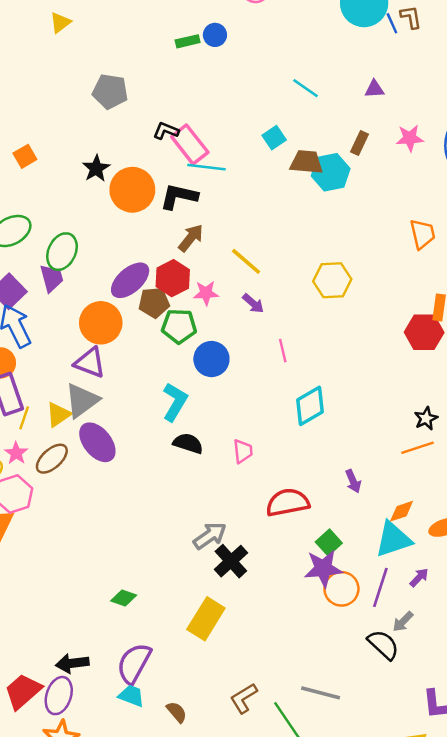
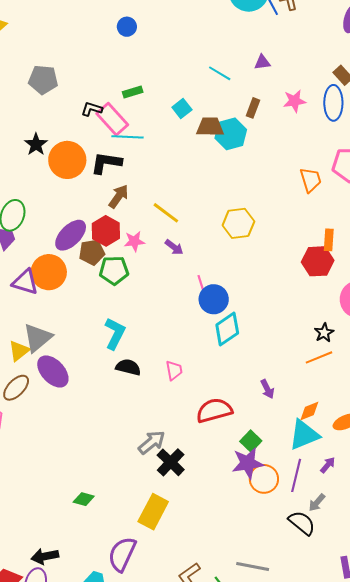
green rectangle: (188, 41) -> (133, 92), moved
cyan line: (306, 88) -> (220, 73), moved
blue circle: (211, 359) -> (214, 299), moved
purple triangle: (90, 363) -> (25, 282), moved
purple semicircle: (134, 663) -> (122, 554), moved

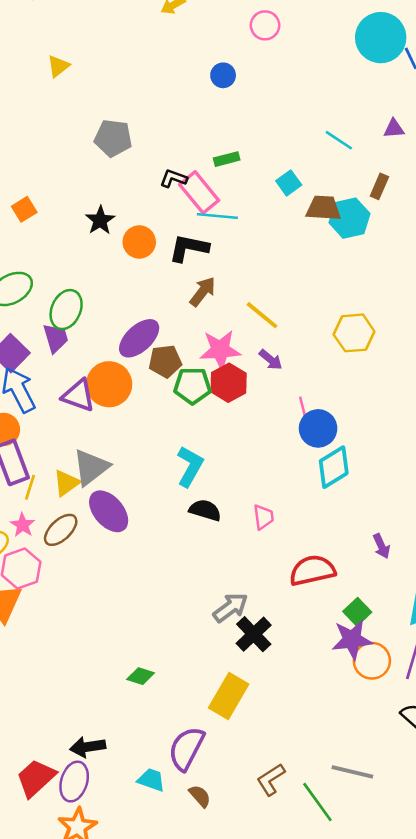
orange circle: (67, 160) -> (139, 242), size x0.7
red hexagon: (106, 231) -> (229, 383), moved
pink star: (134, 241) -> (220, 350), size x1.5

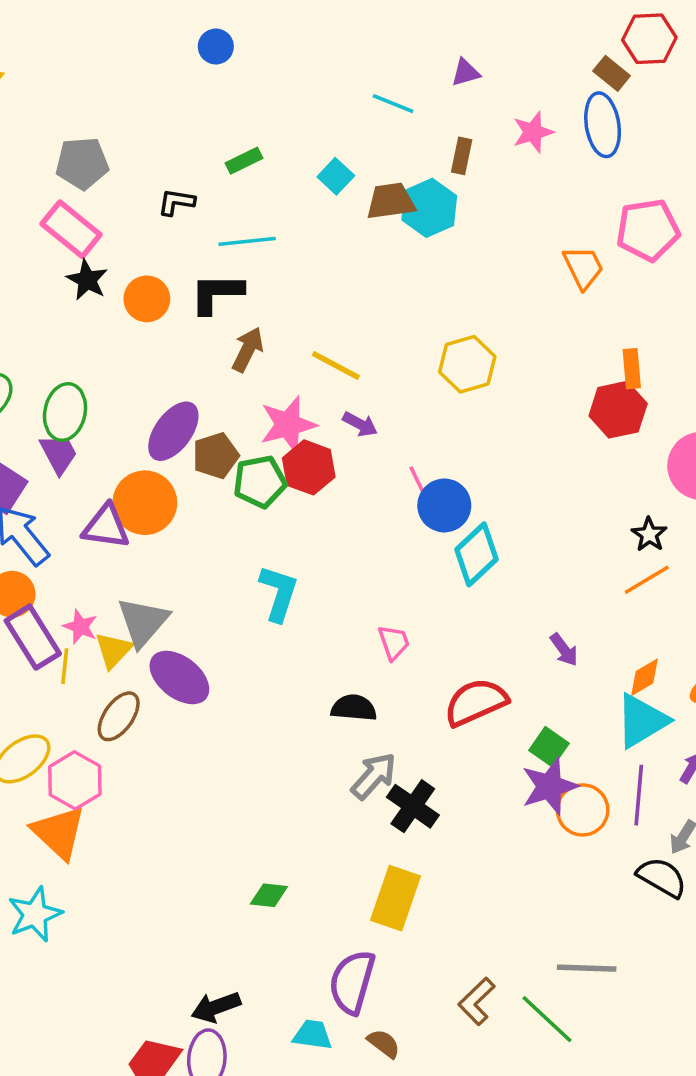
pink rectangle: (199, 192) -> (71, 229), moved
black semicircle: (205, 510) -> (354, 708), moved
pink star: (23, 525) -> (80, 627), moved

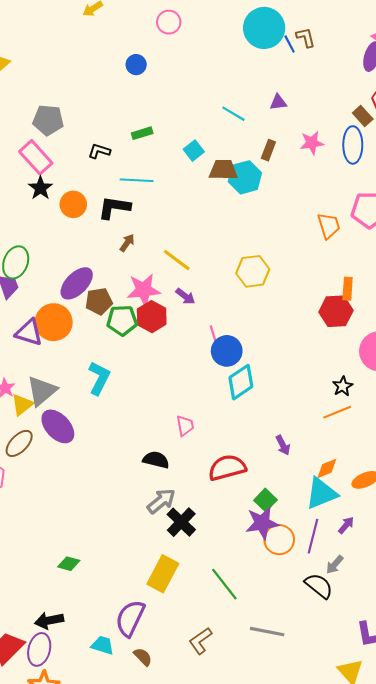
brown arrow: (248, 350) -> (127, 243), size x0.7
cyan L-shape: (279, 593) -> (99, 378), moved
green diamond: (269, 895) -> (69, 564), moved
green line: (547, 1019) -> (224, 584), moved

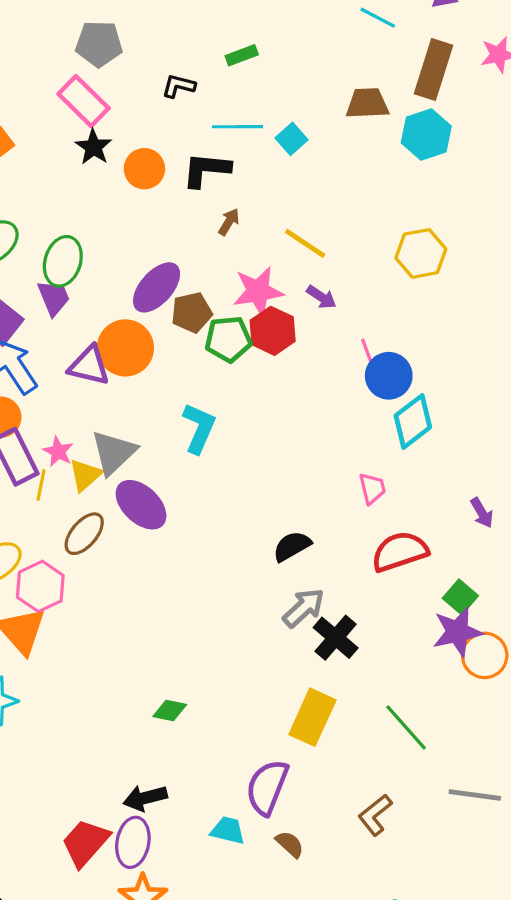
brown rectangle: (268, 150) -> (434, 69), size x1.8
cyan square: (194, 151) -> (292, 139), moved
cyan hexagon: (245, 177) -> (426, 135), moved
pink trapezoid: (185, 426) -> (372, 488), moved
black semicircle: (156, 460) -> (292, 546), turned -40

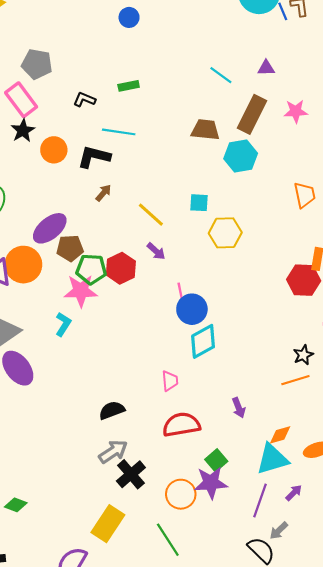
cyan square: (292, 139) -> (199, 203), moved, turned 36
pink star: (258, 291) -> (81, 291), moved
cyan L-shape: (199, 428) -> (63, 324), size x0.7
orange circle: (485, 655) -> (181, 494), moved

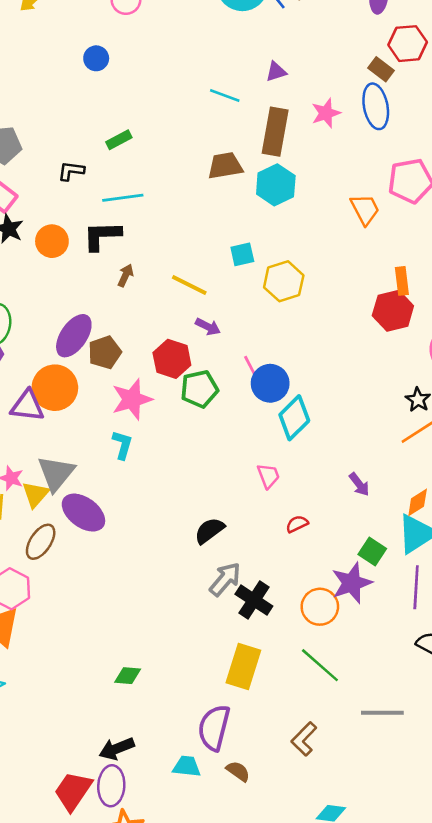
green pentagon: (91, 269) -> (199, 389), moved
red semicircle: (181, 425) -> (297, 524), size x0.5
green square: (216, 460) -> (372, 552), moved

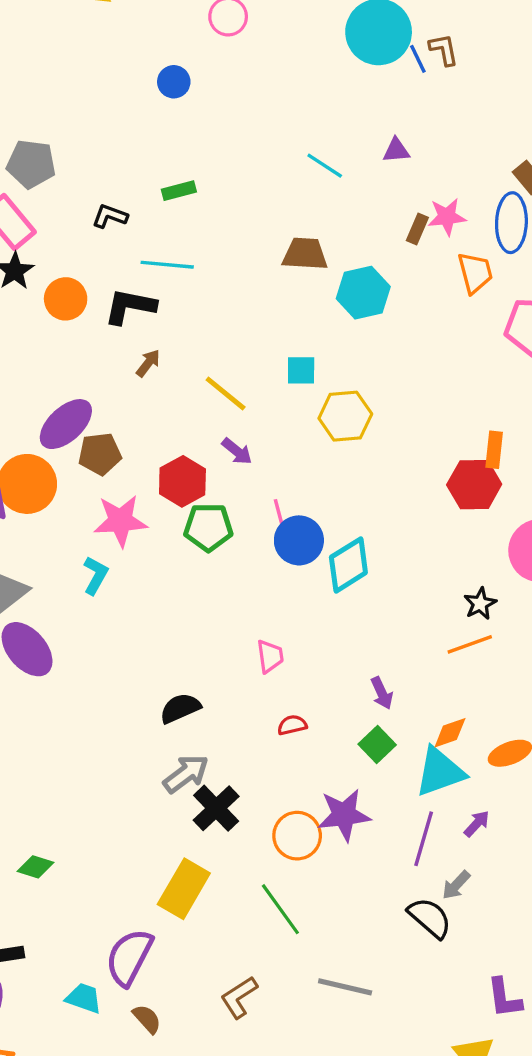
brown rectangle: (275, 132) -> (417, 229), moved, size x0.5
orange trapezoid: (365, 209) -> (475, 273), moved
cyan diamond: (294, 418) -> (348, 565), moved
green square: (372, 552) -> (377, 744), moved

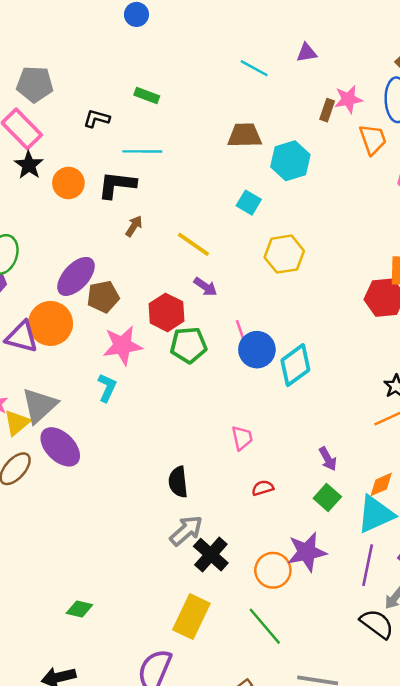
green rectangle: (179, 191) -> (147, 96), turned 40
cyan square: (301, 370) -> (249, 203), moved, turned 35
black semicircle: (180, 708) -> (178, 482), turned -68

